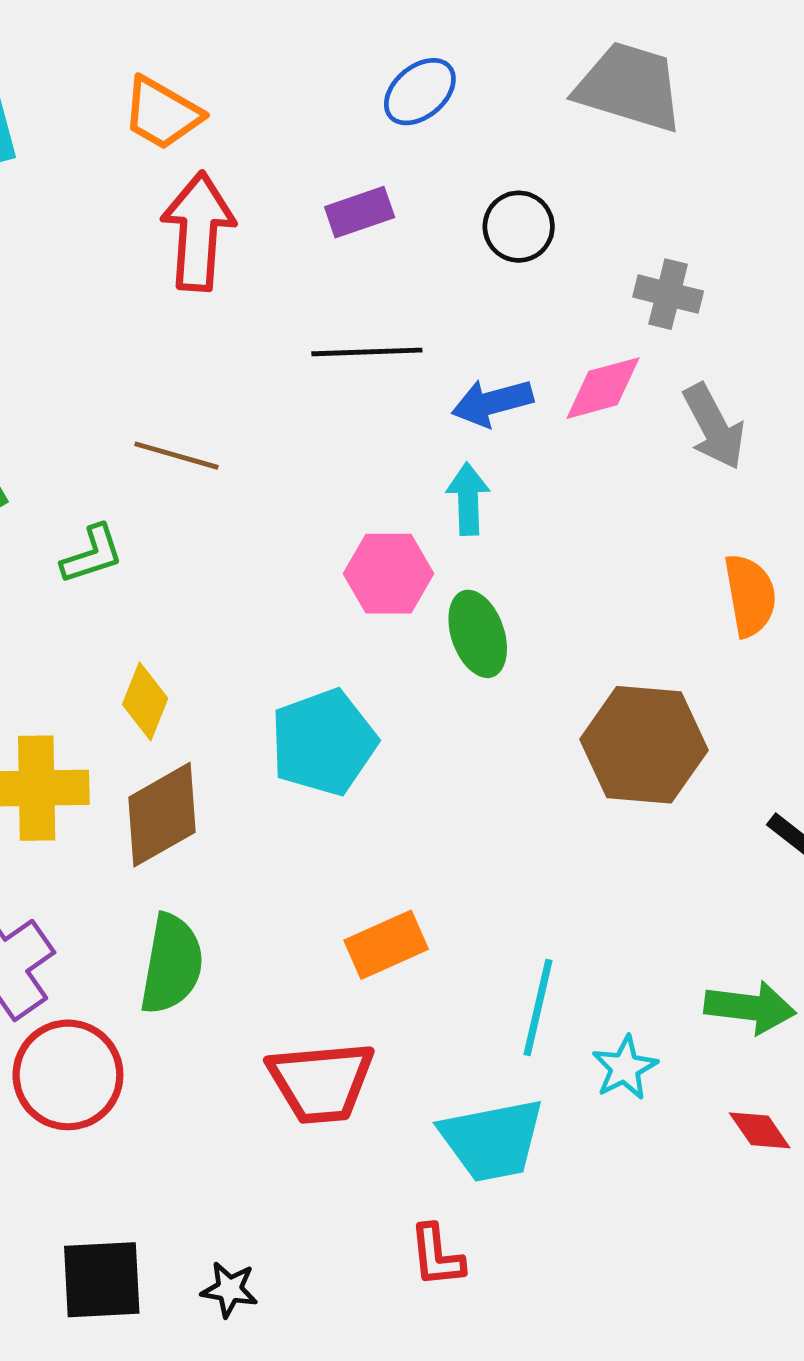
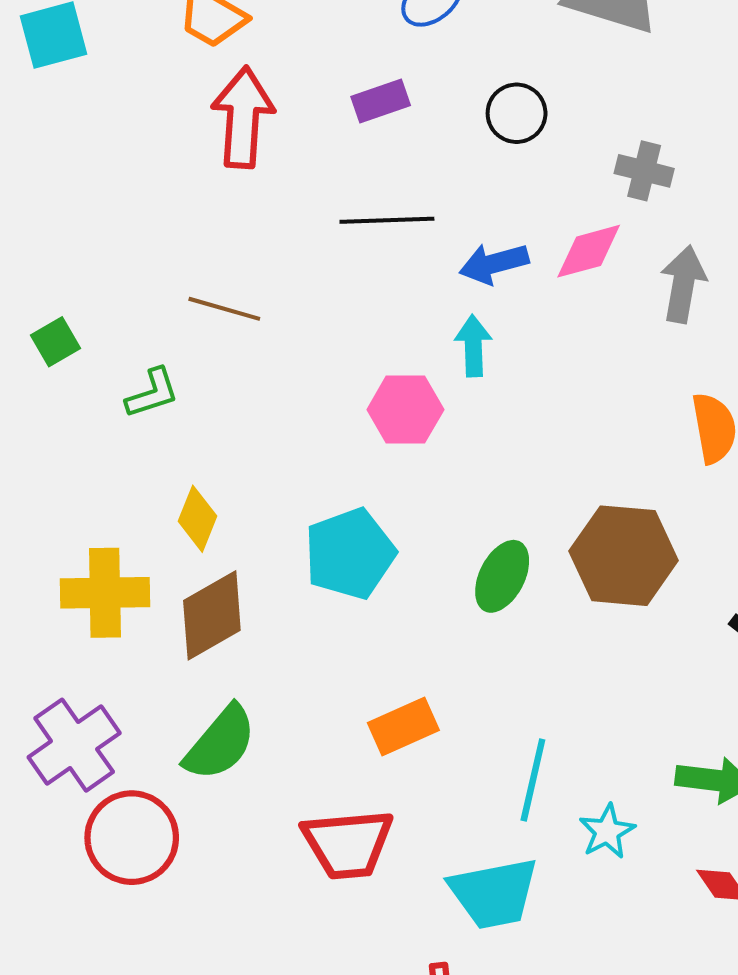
gray arrow: (714, 427) -> (683, 284), turned -142
green ellipse: (478, 634) -> (502, 576), moved, turned 46
green semicircle: (172, 964) -> (220, 743), turned 30

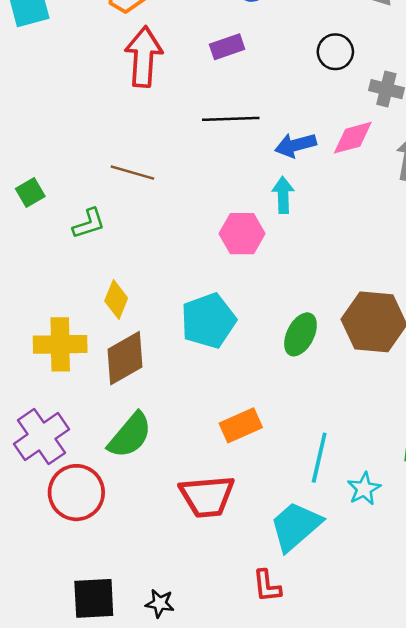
black circle: (517, 113) -> (335, 52), moved
cyan trapezoid: (494, 893) -> (296, 526), turned 150

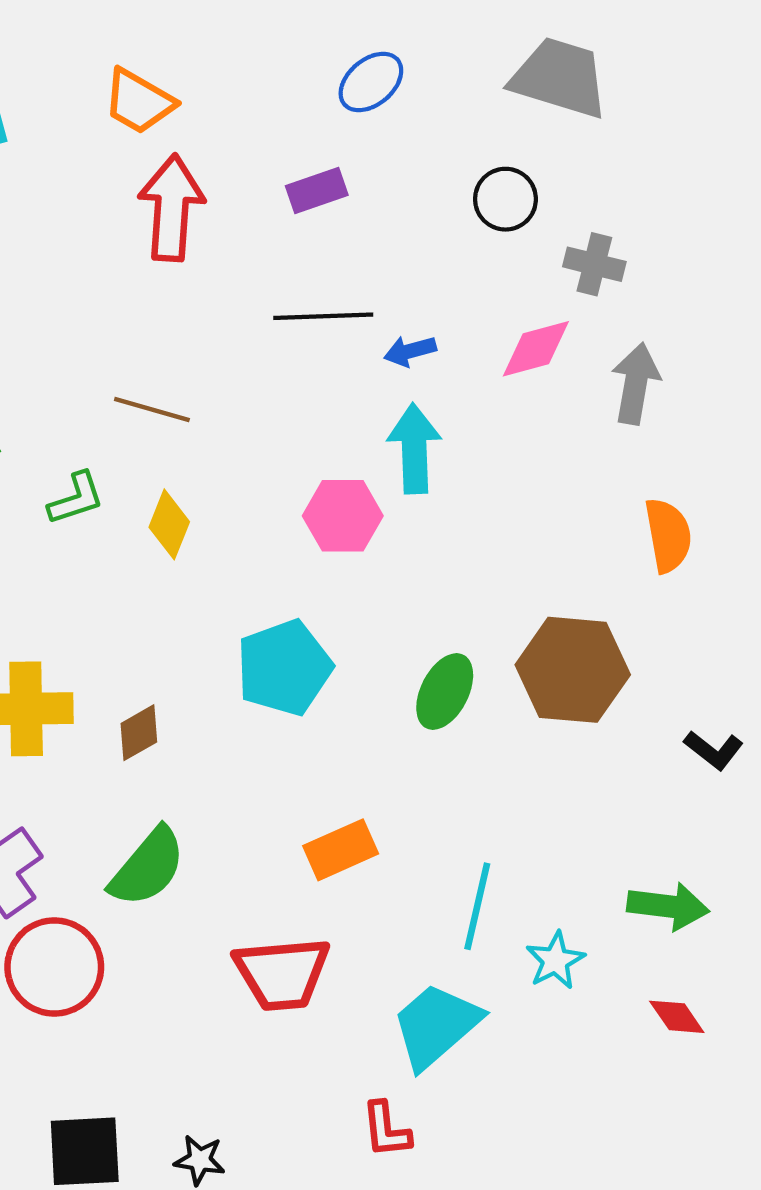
blue arrow: (296, 145) -> (410, 351), moved, size x0.7
cyan arrow: (283, 195) -> (414, 449), size x1.4
yellow diamond: (116, 300) -> (169, 524), moved
brown diamond: (125, 358) -> (139, 733), size x0.6

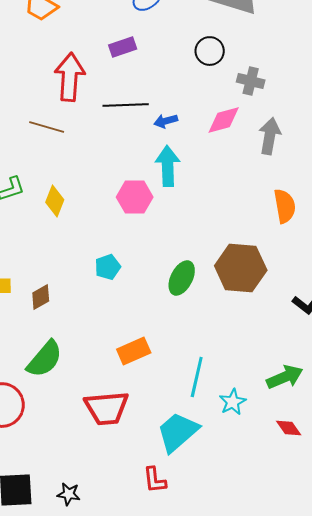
red arrow: (171, 208) -> (70, 77), moved
brown line: (152, 410) -> (47, 127), moved
cyan pentagon: (284, 668) -> (108, 267), size x0.6
green arrow: (668, 906) -> (285, 377), turned -30

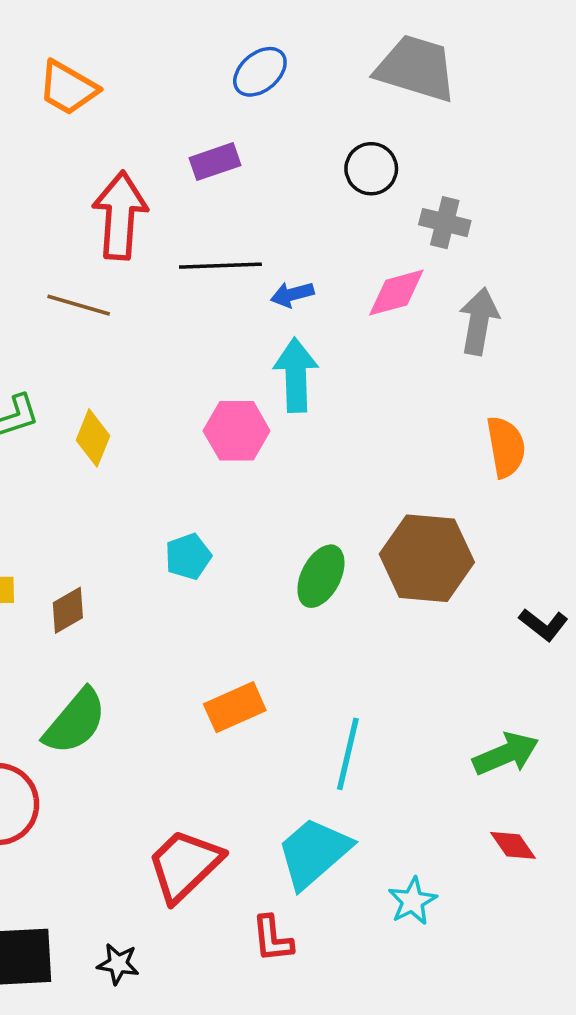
cyan star: (233, 402) -> (412, 901), moved
red trapezoid: (107, 408) -> (185, 865), moved, turned 141

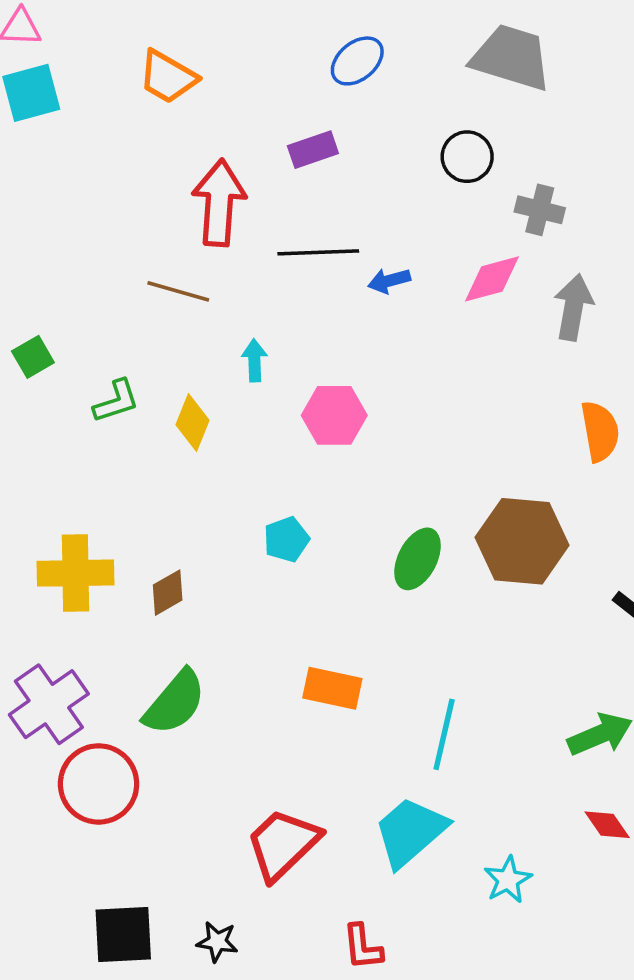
cyan arrow: (296, 375) -> (254, 360), moved, size x0.6
orange rectangle: (235, 707) -> (332, 688), turned 36
red L-shape: (272, 939) -> (363, 947), moved

